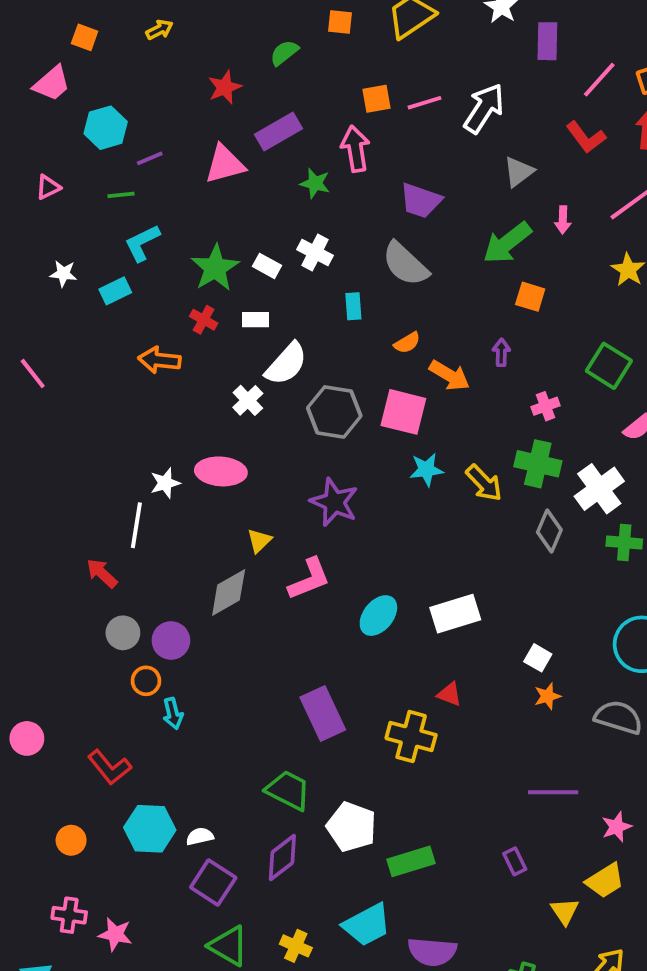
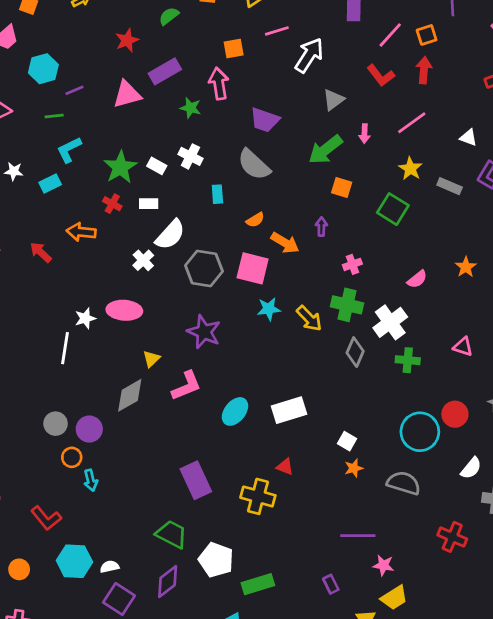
pink line: (424, 103) -> (277, 31), moved
green square: (609, 366) -> (393, 209), moved
red arrow: (102, 573) -> (41, 252), moved
pink star: (617, 827) -> (383, 565), moved, turned 30

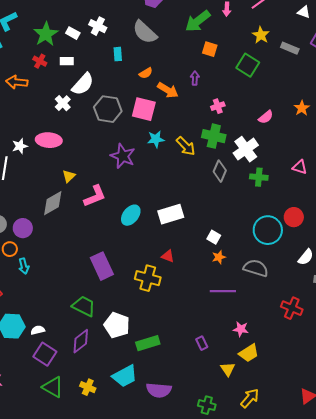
purple star: (204, 332) -> (123, 156), moved
purple line: (358, 536) -> (223, 291), moved

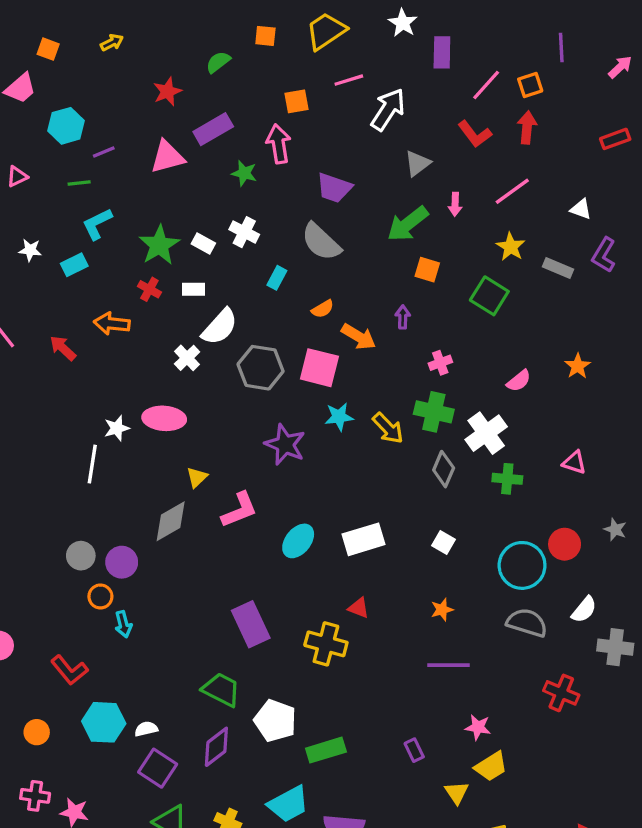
cyan rectangle: (118, 54) -> (277, 278), turned 32
white square: (214, 237) -> (444, 543), moved
gray semicircle: (256, 268) -> (527, 623), moved

